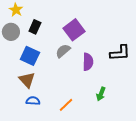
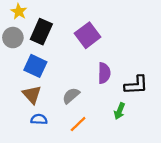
black rectangle: (35, 27) -> (41, 32), size x1.5
gray semicircle: (63, 51) -> (71, 96), moved
black L-shape: (120, 53) -> (136, 85), moved

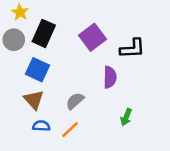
black L-shape: (136, 85) -> (132, 48), moved
orange line: (78, 124) -> (70, 130), moved

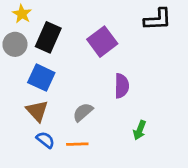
black L-shape: (132, 48) -> (158, 19), moved
blue semicircle: (41, 126) -> (45, 140), turned 35
orange line: (70, 130) -> (77, 144), turned 42

